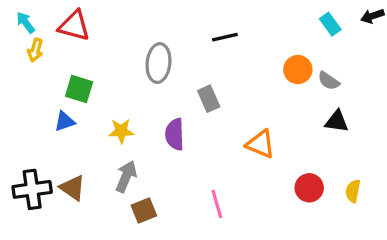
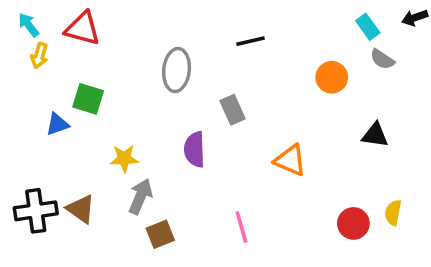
gray semicircle: (329, 81) -> (382, 59), moved
blue triangle: (65, 121) -> (57, 124), moved
yellow star: (121, 131) -> (124, 158), moved
red circle: (309, 188) -> (353, 223), moved

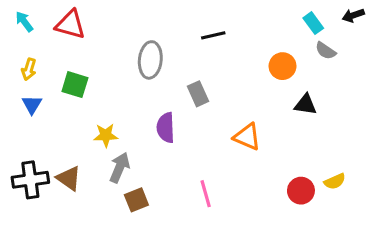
yellow arrow: (39, 56) -> (29, 69), moved
blue triangle: (57, 124) -> (32, 105), moved, turned -40
black triangle: (375, 135) -> (306, 105), moved
yellow semicircle: (393, 213) -> (335, 181), turned -125

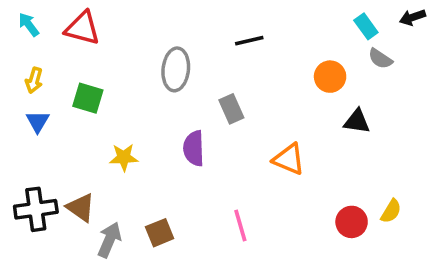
gray arrow: (120, 168) -> (109, 240), moved
yellow semicircle: (335, 181) -> (391, 211), turned -35

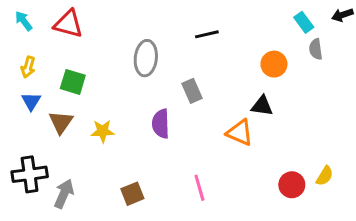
gray semicircle: (380, 59) -> (316, 49), turned 48
black triangle: (357, 121) -> (262, 106), moved
brown triangle: (81, 208) -> (61, 122), moved, turned 30
gray arrow: (109, 240) -> (64, 194), moved

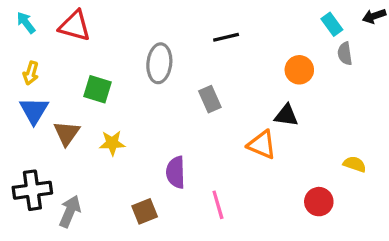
green square: (73, 82) -> (98, 89), moved
blue triangle: (31, 101) -> (34, 110), size x1.4
purple semicircle: (161, 124) -> (176, 172), moved
yellow semicircle: (325, 176) -> (355, 164), moved, turned -102

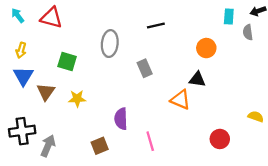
cyan rectangle: (332, 24) -> (229, 17), turned 40
gray semicircle: (345, 54) -> (248, 32), moved
yellow semicircle: (355, 164) -> (256, 117), moved

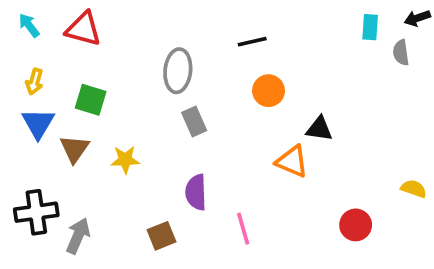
orange circle: (206, 48) -> (269, 91), moved
green square: (67, 61) -> (91, 100), moved
gray rectangle: (145, 68) -> (194, 122), moved

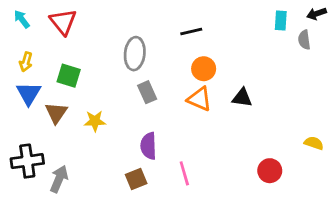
red triangle: (83, 29) -> (63, 22), turned 36
orange triangle: (292, 161) -> (199, 99), moved
brown square: (161, 236) -> (136, 179), moved

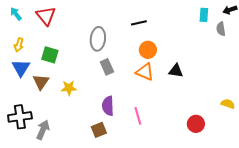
pink line: (184, 173) -> (138, 116), moved

